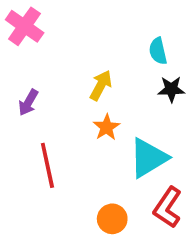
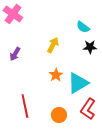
cyan semicircle: (158, 51) -> (83, 27), turned -40
orange star: (106, 127) -> (56, 75), moved
red line: (47, 165) -> (25, 106), moved

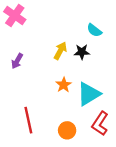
black star: (90, 47) -> (82, 52), moved

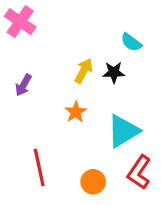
orange star: (64, 85) -> (76, 112), moved

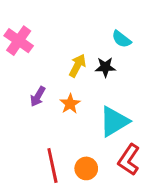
pink cross: (20, 22) -> (19, 41), moved
purple arrow: (23, 85) -> (38, 96), moved
red line: (39, 168) -> (52, 166), moved

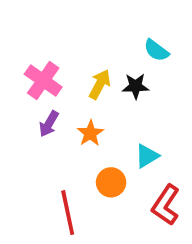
pink cross: (19, 41) -> (43, 81), moved
cyan triangle: (114, 121) -> (147, 156), size x0.6
orange circle: (86, 168) -> (111, 182), moved

